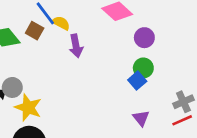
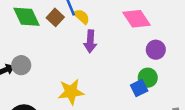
yellow star: (28, 108) -> (71, 92), moved, turned 30

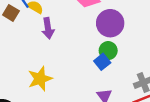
purple circle: (156, 50) -> (110, 23), size x1.5

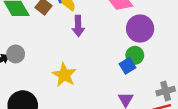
yellow star: (40, 79) -> (64, 75), turned -30

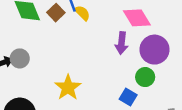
purple arrow: (78, 26) -> (122, 43), moved
blue square: (128, 66) -> (128, 97), moved, turned -35

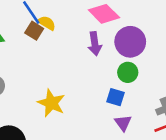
brown square: (56, 13) -> (34, 31), moved

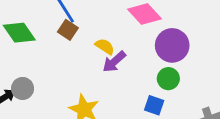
yellow semicircle: (47, 23) -> (105, 46), moved
purple arrow: (95, 44) -> (114, 62), moved, turned 55

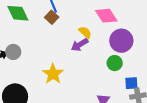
yellow semicircle: (105, 46) -> (85, 32), moved
blue square: (154, 105) -> (131, 83), moved, turned -32

